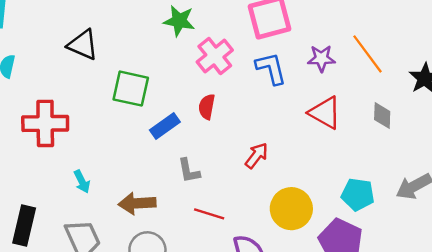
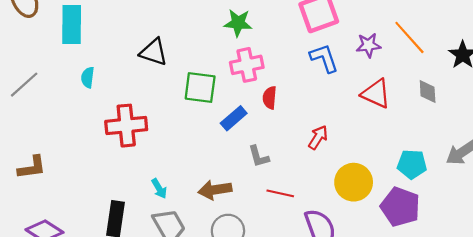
pink cross: (215, 56) -> (247, 65), moved, turned 32
cyan arrow: (82, 182) -> (159, 189), moved

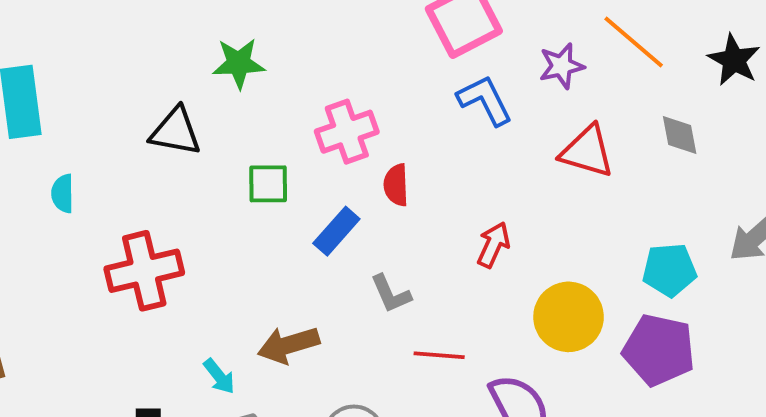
green star: (238, 23) -> (239, 63), moved
green square: (200, 87) -> (268, 184), size x0.7
brown arrow: (215, 190) -> (288, 345), moved

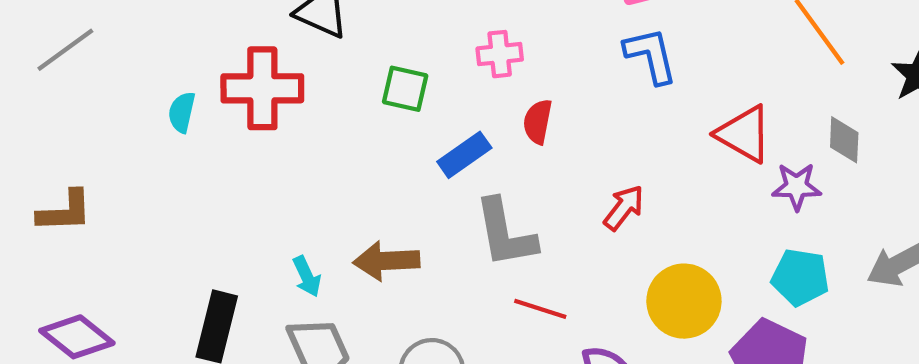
purple star: (562, 66) -> (797, 187), moved
pink cross: (347, 132) -> (500, 54), size x0.7
cyan semicircle: (63, 194) -> (182, 112), moved
red cross: (144, 271) -> (262, 88), moved
gray L-shape: (391, 294) -> (505, 233), size x1.6

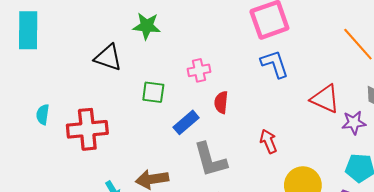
red cross: (262, 88) -> (87, 129), moved
red arrow: (624, 208) -> (268, 141), turned -55

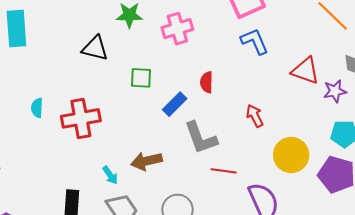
pink cross: (199, 70) -> (177, 29), moved, size x1.4

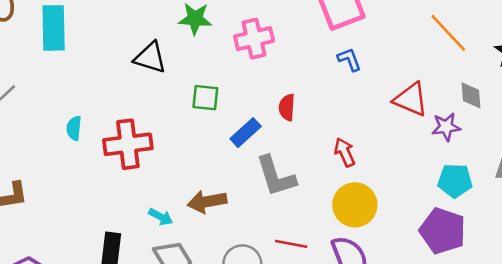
blue L-shape: (255, 41) -> (349, 60), size x0.7
yellow circle: (291, 155) -> (355, 205), moved
red line: (224, 171) -> (291, 244), moved
cyan arrow: (110, 175) -> (161, 217), turned -30

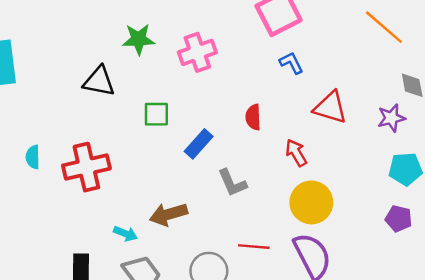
red triangle: (411, 99) -> (330, 108), moved
red semicircle: (287, 107) -> (253, 117), moved
gray L-shape: (276, 176) -> (232, 183), size x0.7
purple pentagon: (443, 231) -> (399, 219), size x0.6

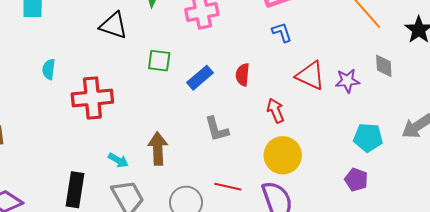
purple star: (391, 118) -> (347, 81), moved
blue rectangle: (199, 144) -> (200, 78), moved
cyan semicircle: (33, 157) -> (49, 69), moved
brown arrow: (168, 214) -> (158, 149), turned 96

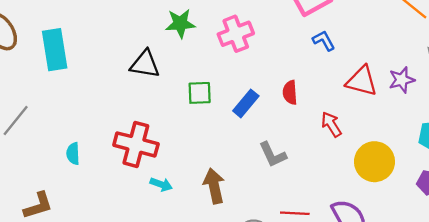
cyan semicircle: (49, 69) -> (73, 154), moved
red cross: (92, 98) -> (136, 144), turned 30
yellow circle: (283, 155) -> (374, 162), moved
cyan arrow: (118, 160) -> (161, 184), moved

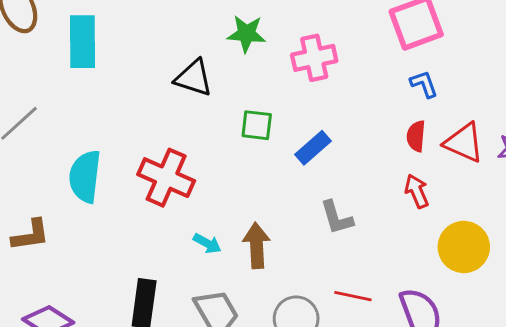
red semicircle: (290, 92) -> (416, 136), moved
cyan semicircle: (73, 154) -> (85, 176), size x1.8
cyan arrow: (161, 184) -> (207, 243), moved

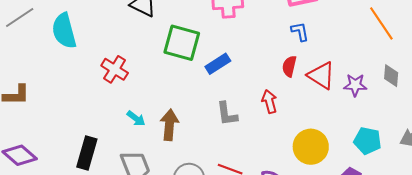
green square: (257, 125) -> (182, 43), size x1.6
cyan semicircle: (85, 176) -> (64, 31), moved, turned -30
red cross: (166, 178) -> (115, 69), size x0.7
red arrow: (417, 191) -> (269, 102), moved

